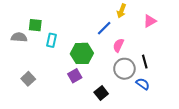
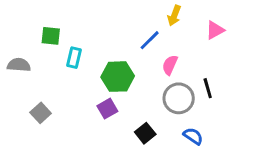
gray semicircle: (19, 37) -> (19, 65), moved
blue semicircle: (143, 84) -> (193, 136), moved

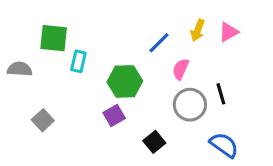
yellow arrow: (174, 16) -> (198, 30), moved
green square: (51, 36) -> (54, 38), size x1.4
blue semicircle: (193, 136) -> (224, 145), moved, size x1.4

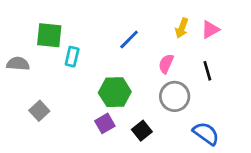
blue line: (159, 43) -> (129, 39), moved
green hexagon: (125, 81) -> (115, 92), moved
black line: (221, 94) -> (207, 71), moved
purple square: (114, 116) -> (105, 123), moved

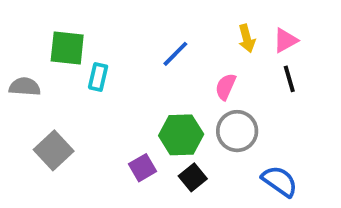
yellow arrow: (182, 28) -> (247, 38), turned -36
black line: (207, 71) -> (289, 79), moved
green hexagon: (115, 92) -> (181, 135), moved
gray square: (39, 111) -> (54, 150), size x1.4

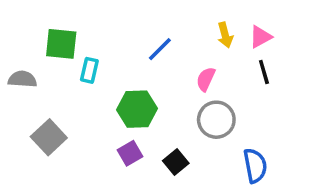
green hexagon: (181, 135) -> (137, 109), moved
blue semicircle: (280, 181) -> (255, 166), turned 44

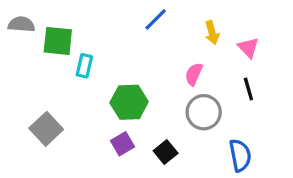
pink triangle: (260, 37) -> (248, 48), moved, turned -45
blue line: (160, 49) -> (156, 19), moved
black line: (264, 72) -> (248, 89), moved
gray semicircle: (22, 79) -> (21, 24), moved

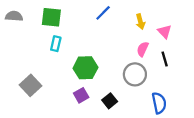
green square: (58, 41) -> (51, 17), moved
pink semicircle: (194, 74) -> (143, 49), moved

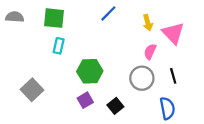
pink triangle: (165, 32) -> (173, 33), size x1.5
black line: (165, 59) -> (173, 76), moved

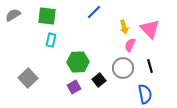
gray semicircle: (15, 17) -> (13, 15), turned -35
yellow arrow: (148, 23) -> (124, 27), moved
black square: (115, 106) -> (99, 80), moved

